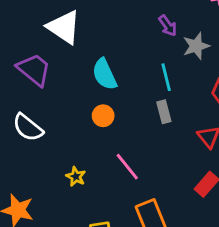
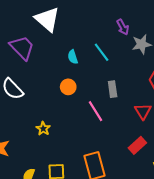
cyan semicircle: (105, 74) -> (73, 57), size x0.6
cyan line: (166, 77) -> (102, 52), moved, turned -30
pink line: (127, 167) -> (95, 111), moved

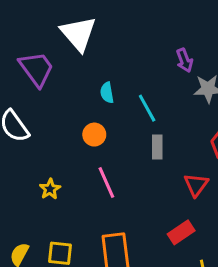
cyan line: (102, 52) -> (147, 108), moved
pink line: (95, 111) -> (106, 183), moved

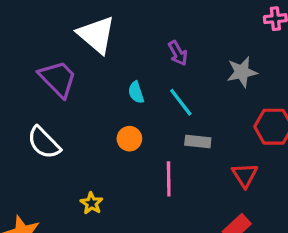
purple arrow: (185, 60) -> (178, 53), moved
gray rectangle: (157, 147) -> (198, 142), turned -75
pink line: (106, 183) -> (169, 179), moved, turned 32

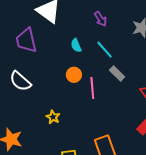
purple trapezoid: (58, 79) -> (26, 40), turned -144
gray rectangle: (198, 142) -> (117, 74), turned 42
pink line: (169, 179) -> (92, 88), moved

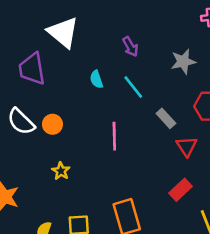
gray rectangle: (117, 74) -> (166, 118), moved
orange circle: (74, 75) -> (52, 124), moved

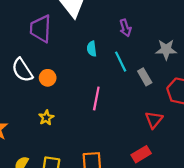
gray rectangle: (166, 118) -> (145, 77), moved

